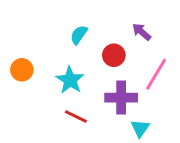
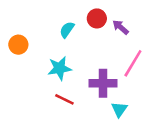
red circle: (114, 55) -> (97, 18), moved
orange circle: (22, 70) -> (18, 45), moved
cyan star: (70, 80) -> (59, 68), turned 30

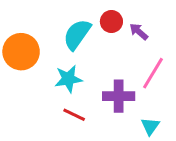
cyan semicircle: (67, 30) -> (77, 34), size x1.6
orange circle: (18, 45) -> (21, 52), size x1.6
cyan triangle: (119, 109) -> (150, 126), moved

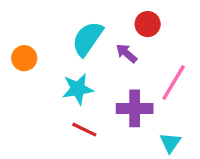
red circle: (111, 22) -> (148, 24), moved
purple arrow: (139, 32) -> (127, 53), moved
orange circle: (21, 52) -> (24, 58), size x0.6

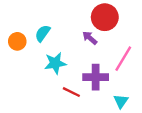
red circle: (148, 24) -> (105, 17), size x1.5
cyan semicircle: (88, 39) -> (43, 33), moved, size x0.7
red line: (84, 130) -> (71, 92), moved

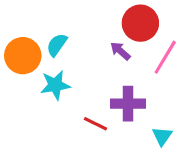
orange circle: (17, 41) -> (23, 56), size x1.5
pink line: (123, 59) -> (165, 57), moved
cyan star: (55, 63) -> (55, 85), moved

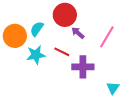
red circle: (140, 23) -> (65, 15), moved
red line: (96, 124) -> (62, 52), moved
cyan triangle: (162, 136) -> (113, 88), moved

